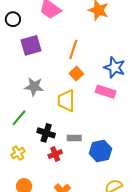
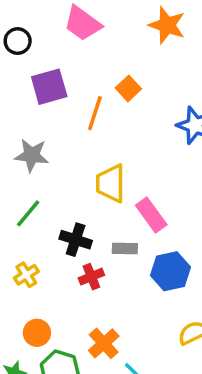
orange line: (73, 49) -> (95, 113), moved
orange square: (76, 74) -> (128, 88), moved
gray star: (34, 87) -> (32, 155), moved
pink rectangle: (105, 92) -> (151, 215), moved, turned 36

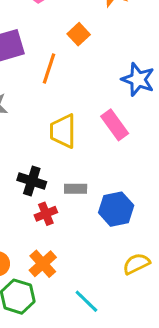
orange square: (128, 88) -> (79, 34), moved
pink rectangle: (151, 215) -> (115, 125), moved
orange cross: (104, 343) -> (43, 264), moved

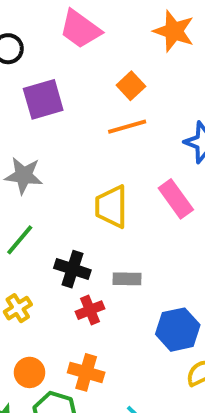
orange line: (49, 69) -> (127, 127), moved, turned 56
blue hexagon: (116, 209) -> (178, 330), moved
orange cross: (43, 264) -> (86, 372), turned -32

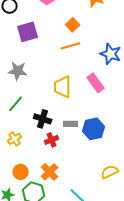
blue hexagon: (178, 330) -> (94, 129), moved
orange cross: (86, 372) -> (50, 172), turned 30

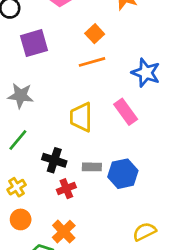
orange circle: (21, 172) -> (21, 219), moved

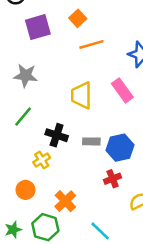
orange square: (95, 34) -> (78, 18), moved
yellow cross: (17, 187) -> (42, 160), moved
red cross: (66, 189) -> (113, 179), moved

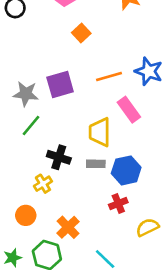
purple square: (38, 27) -> (60, 85), moved
orange line: (91, 44) -> (109, 77), moved
yellow trapezoid: (81, 95) -> (100, 132), moved
green line: (23, 117) -> (31, 125), moved

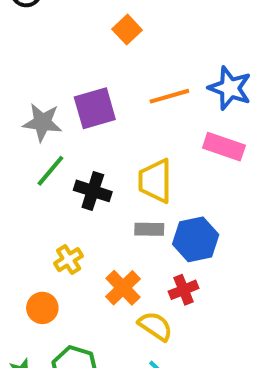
pink rectangle: (129, 110) -> (224, 147), moved, turned -35
black cross: (59, 157) -> (93, 191), moved
orange cross: (68, 227) -> (123, 288), moved
yellow semicircle: (147, 227) -> (155, 326), moved, turned 60

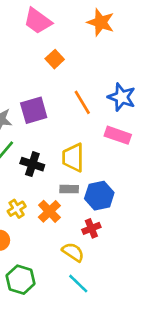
orange line: (169, 96) -> (82, 102), turned 75
orange cross: (123, 288) -> (49, 211), moved

